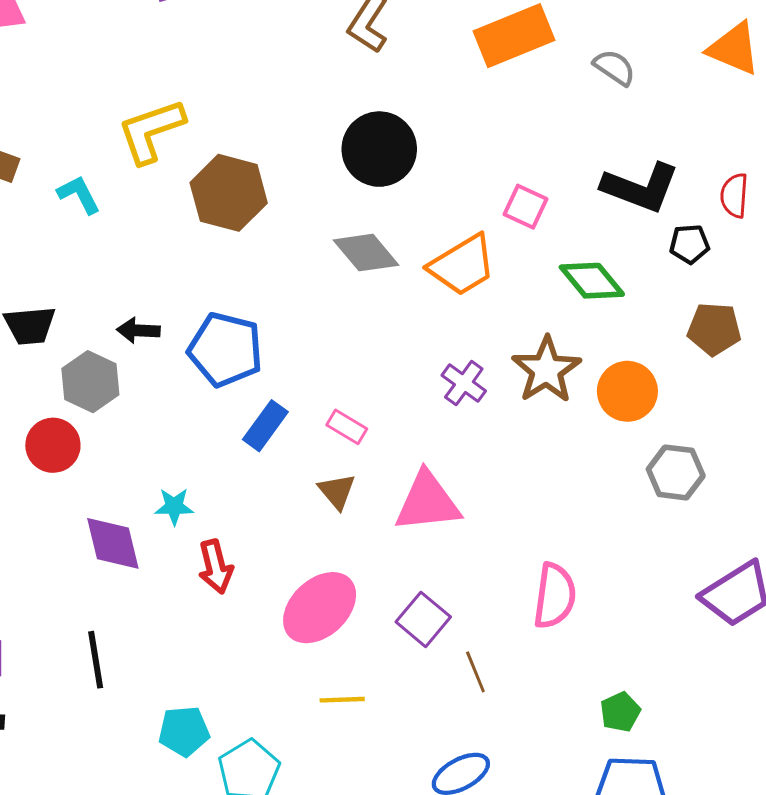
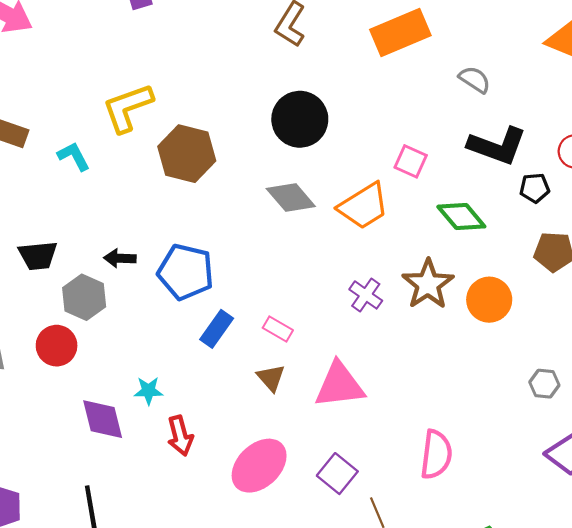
gray semicircle: (614, 67) -> (475, 80), moved
gray hexagon: (676, 472) -> (544, 384), moved, size x0.7

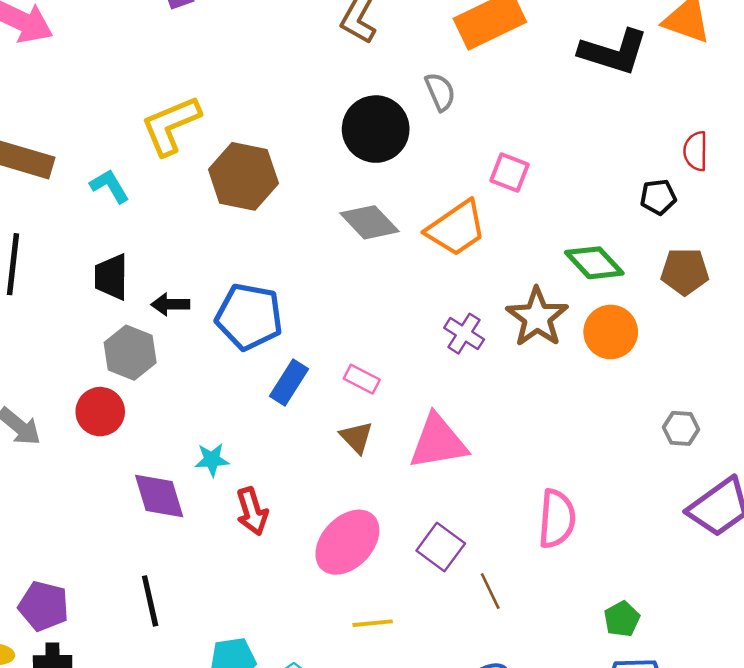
gray semicircle: (475, 80) -> (440, 92), moved, turned 36
black L-shape: (497, 146) -> (614, 52), moved
green diamond: (461, 217) -> (594, 263), moved
black trapezoid: (38, 256) -> (111, 277), moved, turned 99

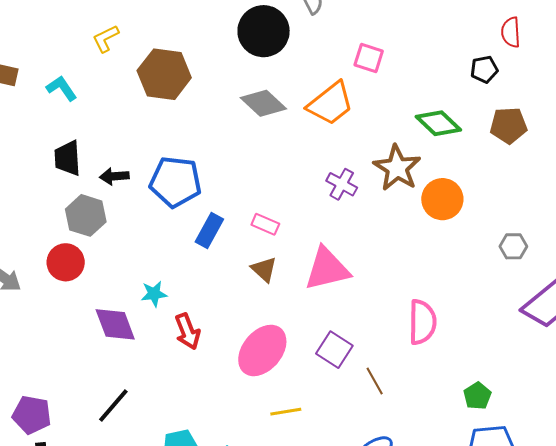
yellow L-shape: (171, 125) -> (106, 39), size x0.6
orange circle: (611, 332) -> (442, 199), moved
black line: (150, 601) -> (113, 406), turned 57

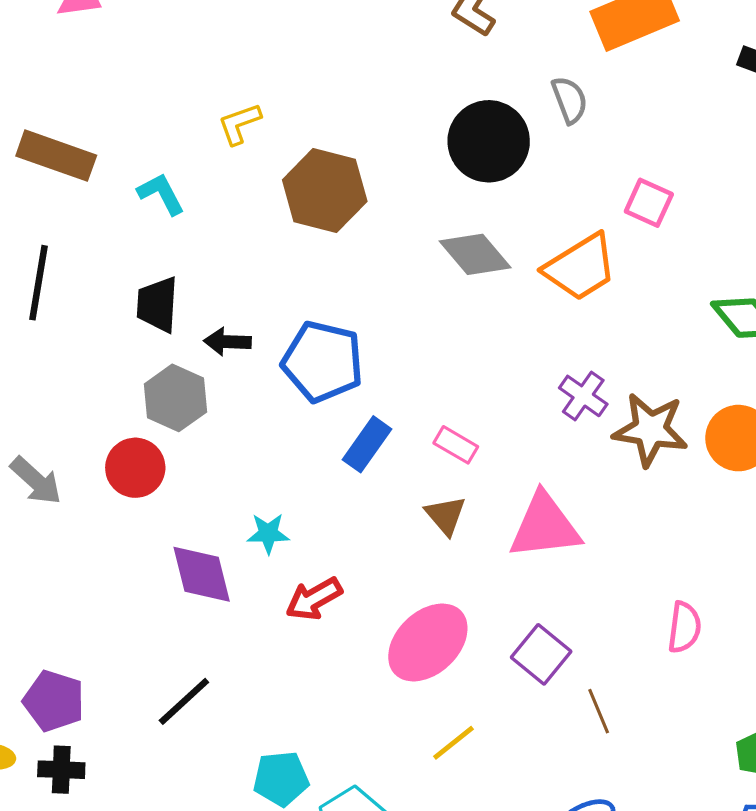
brown star: (397, 168) -> (650, 430), moved, turned -30
pink semicircle: (422, 322) -> (684, 627), size x0.7
red arrow: (188, 331) -> (314, 599), turned 75
yellow line: (286, 412) -> (453, 743), turned -36

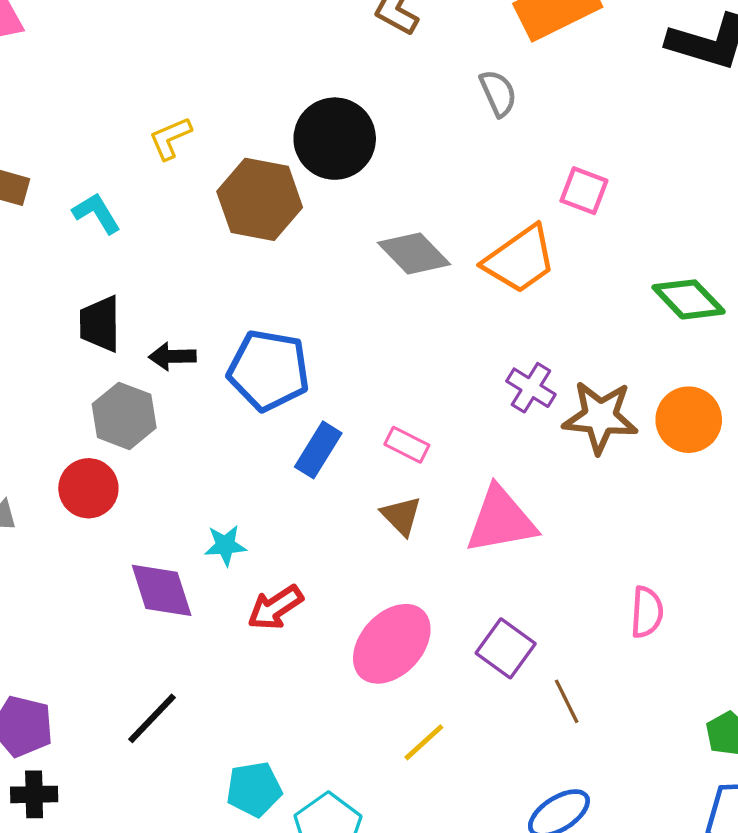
black circle: (489, 141) -> (335, 139), moved

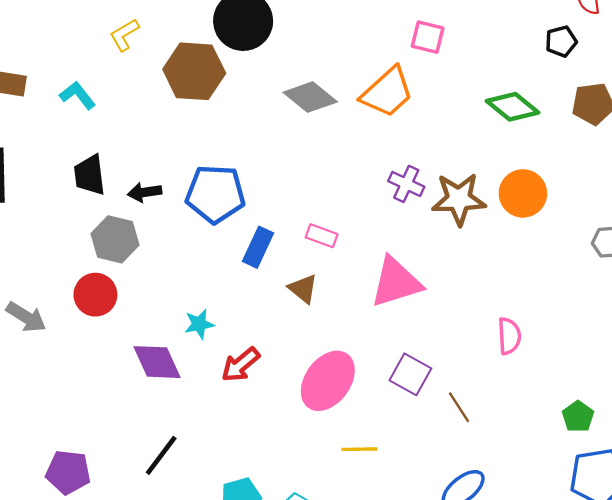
brown triangle: (401, 516) -> (303, 289), moved
yellow line: (424, 742) -> (359, 449), turned 48

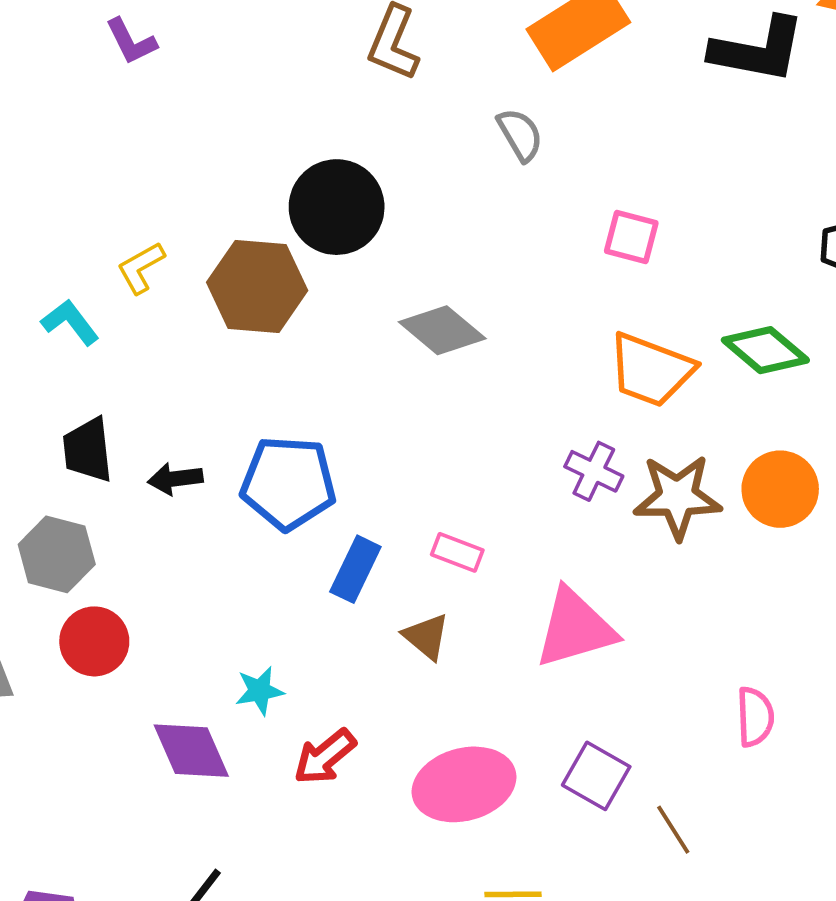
yellow L-shape: (124, 35) -> (141, 268), moved
orange trapezoid: (387, 92) -> (651, 370), moved, turned 62
gray hexagon: (115, 239) -> (57, 554), moved
pink ellipse: (328, 381) -> (464, 784), turned 38

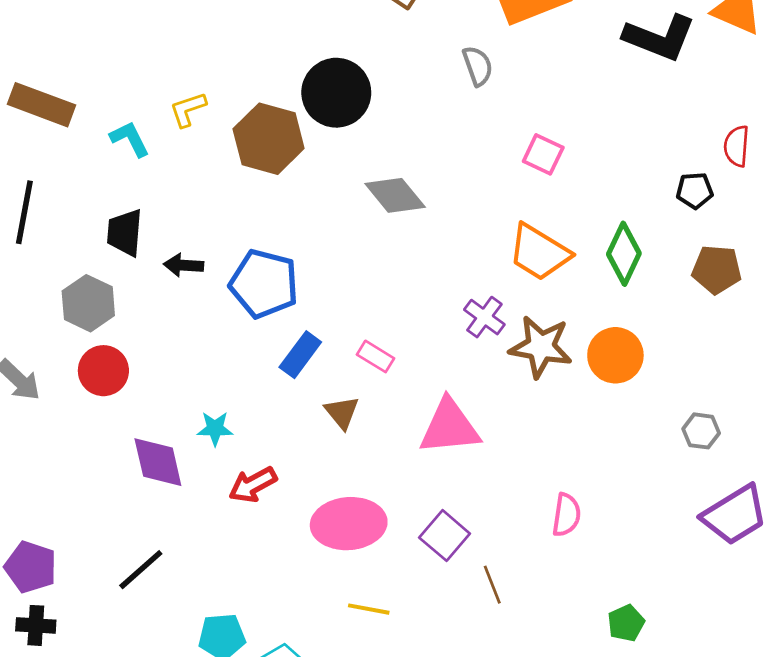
green diamond: (765, 350) -> (624, 254), turned 64

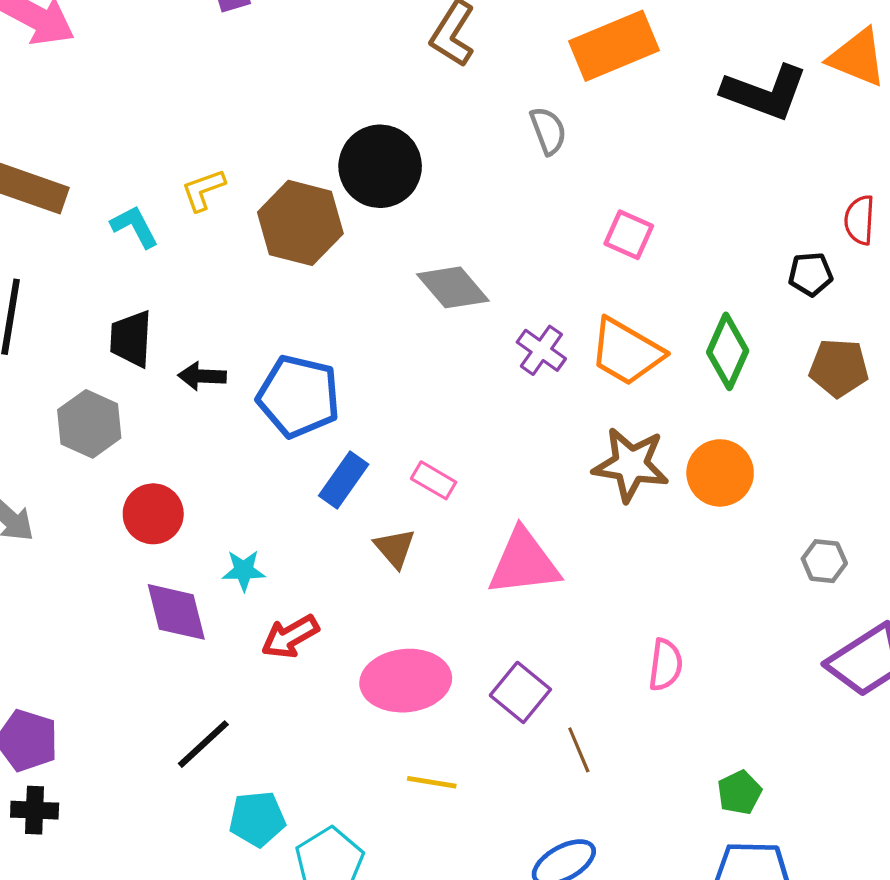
purple cross: (484, 317) -> (541, 350), moved
red circle: (103, 371) -> (153, 514), moved
black line: (141, 570) -> (203, 744), moved

